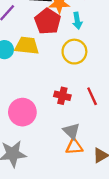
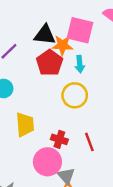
yellow trapezoid: (27, 46) -> (25, 125), moved, turned 75
pink circle: (22, 112) -> (47, 162), moved

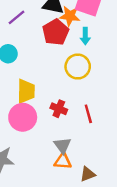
pink circle: (47, 162) -> (23, 117), moved

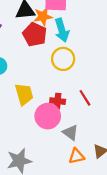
cyan arrow: (85, 36) -> (62, 30), size x1.5
pink circle: (23, 117) -> (48, 116), moved
orange triangle: (63, 161) -> (76, 156), moved

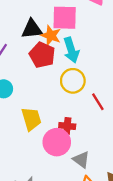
orange star: (43, 16) -> (51, 35), turned 30
red line: (85, 98) -> (98, 102), moved

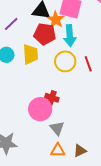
red pentagon: (42, 55) -> (45, 34), turned -30
red line: (98, 102) -> (88, 64), moved
yellow trapezoid: (31, 119) -> (30, 54), moved

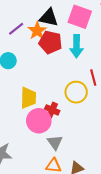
orange star: (56, 20) -> (37, 31), moved
yellow trapezoid: (30, 54) -> (28, 98), moved
yellow circle: (65, 61) -> (76, 92), moved

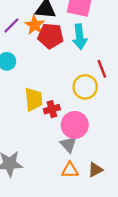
red cross: (52, 110) -> (52, 109), moved, turned -32
pink circle: (39, 121) -> (75, 125), moved

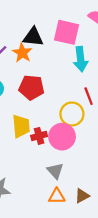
red pentagon: (51, 36) -> (31, 87), moved
cyan arrow: (80, 37) -> (81, 59), moved
pink circle: (75, 125) -> (62, 137), moved

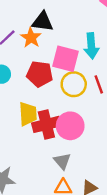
pink square: (66, 32) -> (66, 59), moved
yellow circle: (72, 114) -> (74, 84), moved
red cross: (39, 136) -> (46, 124), size x1.6

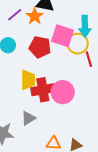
yellow circle: (74, 84) -> (78, 44), moved
gray triangle: (62, 161) -> (28, 118), moved, turned 35

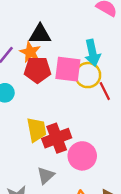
red pentagon: (40, 47) -> (37, 70), moved
pink circle: (63, 92) -> (82, 156), moved

